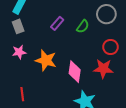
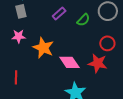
pink diamond: (75, 72) -> (69, 62), turned -50

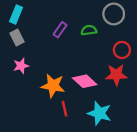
green semicircle: (83, 20) -> (89, 30), turned -128
orange star: (43, 48) -> (53, 86), moved
red line: (16, 77) -> (64, 109), moved

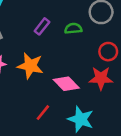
orange star: (53, 86) -> (30, 66), moved
red line: (64, 109) -> (43, 113), turned 49

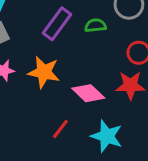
purple rectangle: (42, 26) -> (57, 24), size x1.5

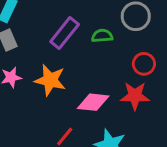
pink diamond: (88, 93) -> (93, 102), turned -40

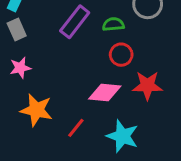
red circle: (144, 64) -> (121, 55), moved
orange star: (50, 80) -> (36, 110), moved

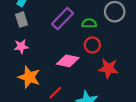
pink diamond: (105, 92) -> (68, 61), moved

